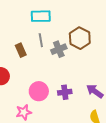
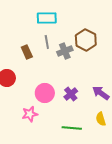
purple cross: (65, 92) -> (71, 94), turned -32

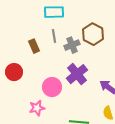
purple cross: (71, 94) -> (77, 74), moved, size x1.5

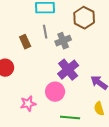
brown hexagon: (93, 34) -> (84, 18), moved
pink circle: (52, 87) -> (55, 92), moved

